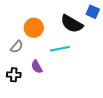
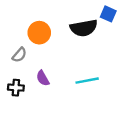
black semicircle: (72, 24) -> (84, 28), turned -40
cyan line: (60, 49) -> (87, 81), moved

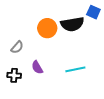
orange circle: (39, 33) -> (47, 28), moved

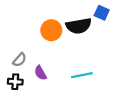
gray semicircle: (17, 47) -> (20, 60), moved

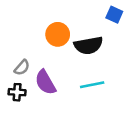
black semicircle: (79, 26) -> (88, 45), moved
purple semicircle: (40, 73) -> (45, 82), size x1.5

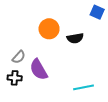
black semicircle: (88, 45) -> (75, 38), size x0.7
cyan line: (92, 85) -> (84, 87), moved

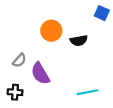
black cross: (15, 78) -> (15, 92), moved

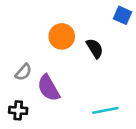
black semicircle: (79, 41) -> (95, 48), turned -112

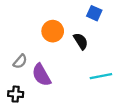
blue square: (122, 15) -> (94, 13), moved
cyan line: (105, 110) -> (101, 76), moved

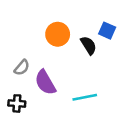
blue square: (94, 13) -> (107, 31), moved
cyan line: (101, 76) -> (85, 97), moved

